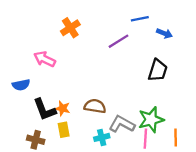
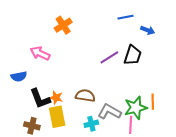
purple line: (118, 41) -> (109, 57), moved
black trapezoid: (158, 70) -> (133, 55), moved
yellow rectangle: (64, 130) -> (57, 117), size x1.5
orange line: (176, 137) -> (153, 102), moved

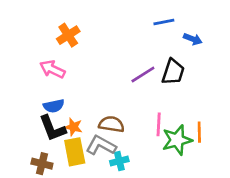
orange cross: (63, 25) -> (68, 35), moved
blue semicircle: (19, 76) -> (54, 106), moved
gray L-shape: (109, 112) -> (101, 145), moved
pink line: (131, 125) -> (159, 124), moved

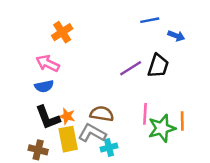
blue semicircle: (54, 106) -> (44, 86), moved

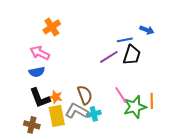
blue line: (150, 20) -> (125, 40), moved
brown semicircle: (102, 114) -> (85, 95), turned 60
pink line: (145, 114) -> (121, 95), turned -36
cyan cross: (109, 147) -> (94, 114), moved

